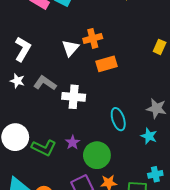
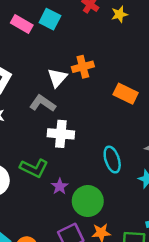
orange rectangle: (107, 64) -> (126, 94), moved, turned 42
gray L-shape: (45, 83) -> (43, 103), moved
green L-shape: (44, 148) -> (34, 168), moved

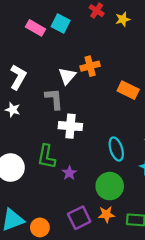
gray L-shape: (43, 103) -> (54, 99), turned 50
green L-shape: (34, 168) -> (46, 157), turned 75
green circle: (88, 201) -> (110, 186), moved

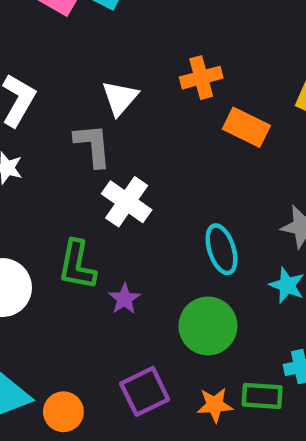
orange cross: (90, 66) -> (201, 78), moved
white cross: (70, 126) -> (127, 202), turned 30
orange star: (106, 214) -> (215, 405), moved

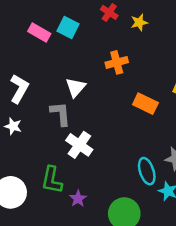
orange cross: (201, 78) -> (117, 62), moved
cyan ellipse: (221, 249) -> (147, 171), moved

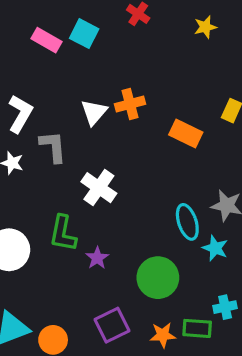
yellow star: (139, 22) -> (205, 27), moved
orange cross: (117, 62) -> (130, 104), moved
gray L-shape: (61, 114) -> (53, 147), moved

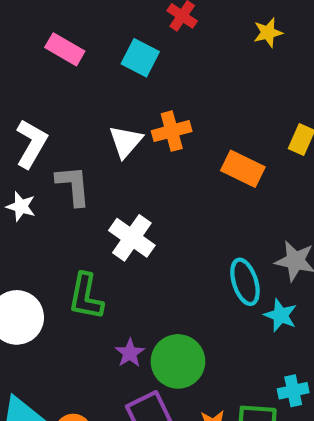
cyan square: (84, 34) -> (140, 58), moved
purple star: (97, 258) -> (130, 353), moved
green circle: (158, 278) -> (178, 361), moved

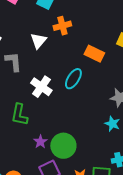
orange cross: (172, 131) -> (62, 26), moved
cyan ellipse: (245, 282) -> (73, 79), moved, turned 50

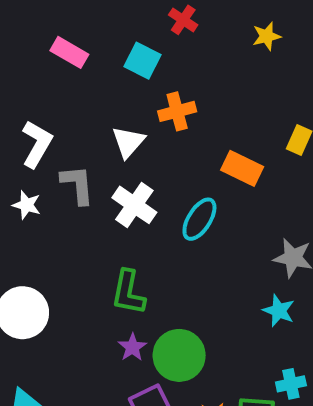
white cross: (41, 87) -> (134, 205), moved
green L-shape: (19, 115) -> (128, 292), moved

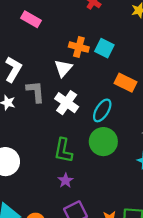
cyan square: (143, 61) -> (104, 48), moved
orange cross: (177, 111) -> (79, 47), moved, turned 30
green circle: (179, 355) -> (103, 142), moved

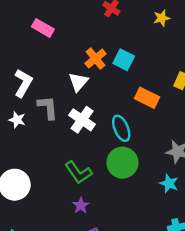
orange cross: (79, 47) -> (96, 59), turned 36
cyan ellipse: (102, 110) -> (121, 128), turned -55
green L-shape: (63, 150) -> (78, 172), turned -45

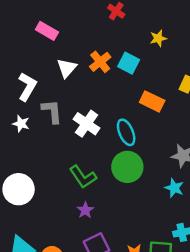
yellow star: (162, 18) -> (158, 38), moved
white triangle: (78, 82) -> (67, 68), moved

